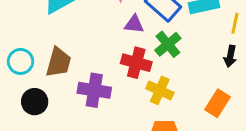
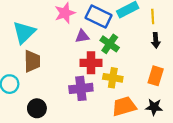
brown trapezoid: (59, 62) -> (32, 61), moved
purple cross: (94, 90) -> (81, 88), moved
black circle: (35, 102) -> (37, 108), moved

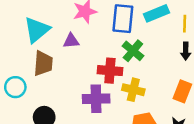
blue rectangle: (99, 17) -> (123, 19), turned 65
purple triangle: (82, 36) -> (71, 41), moved

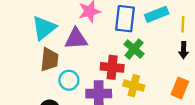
purple triangle: (71, 41) -> (76, 39), size x1.5
cyan circle: (15, 87) -> (69, 80), moved

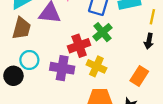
red cross: (112, 67) -> (79, 46), turned -35
cyan circle: (69, 80) -> (29, 60), moved

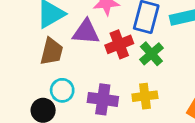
red cross: (79, 46) -> (119, 44), moved
yellow cross: (96, 66) -> (145, 96), turned -30

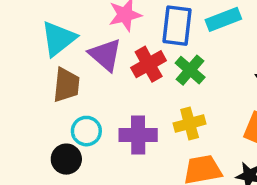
purple triangle: (86, 32) -> (105, 55), turned 44

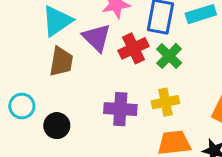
cyan circle: (86, 131) -> (22, 106), moved

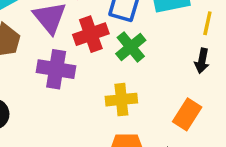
purple cross: (120, 109) -> (56, 69), moved

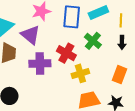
red cross: (91, 34) -> (66, 53), moved, turned -30
green cross: (131, 47) -> (93, 41), moved

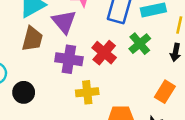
yellow cross: (80, 73) -> (87, 92), moved

